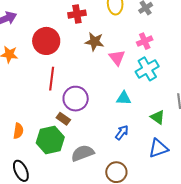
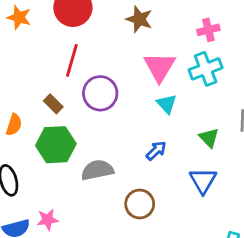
pink triangle: (117, 58) -> (160, 67), moved, size x1.4
cyan triangle: (124, 98) -> (167, 104), turned 35
brown rectangle: (63, 119) -> (53, 104), moved
blue triangle: (158, 148) -> (203, 181), turned -50

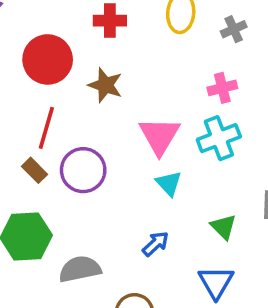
brown star: (139, 19) -> (105, 85), moved
brown rectangle: (53, 104) -> (34, 170), moved

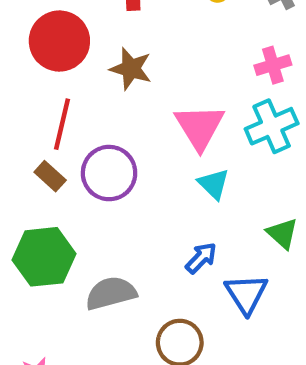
blue triangle: (216, 282) -> (246, 294), moved

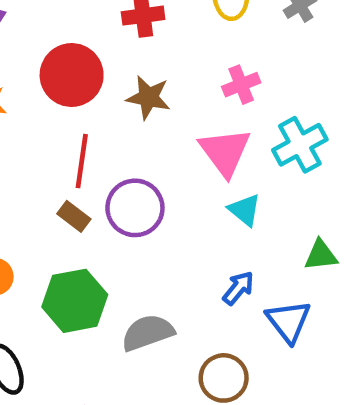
pink cross: (273, 65) -> (241, 85), moved
green triangle: (282, 233) -> (321, 255), turned -44

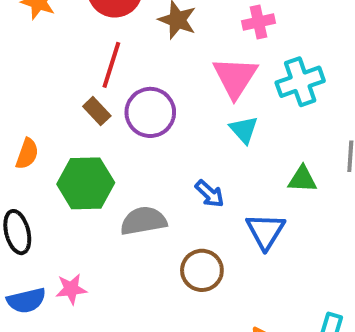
blue arrow: (238, 288) -> (210, 194), moved, turned 84

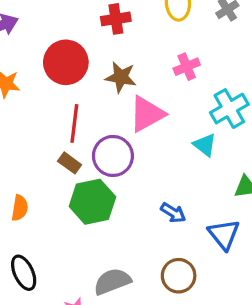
pink triangle: (235, 77) -> (147, 114), moved, turned 39
cyan triangle: (244, 130) -> (205, 145), moved
green hexagon: (86, 183) -> (92, 202), moved
gray semicircle: (143, 221) -> (112, 281), moved

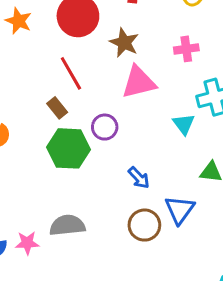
red line: (74, 123) -> (71, 73), turned -52
purple circle: (113, 156) -> (105, 127), moved, size x0.7
brown circle: (179, 276) -> (144, 225), moved

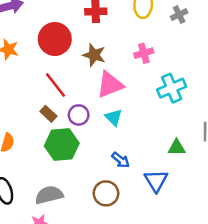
cyan triangle: (184, 124) -> (114, 117), moved
purple circle: (105, 127) -> (79, 115), moved
gray semicircle: (67, 225) -> (49, 195), moved
brown circle: (144, 225) -> (106, 193), moved

